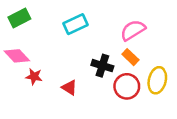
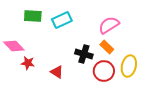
green rectangle: (19, 18) -> (33, 16), moved, turned 30

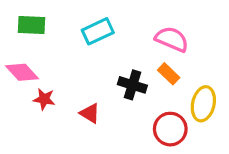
green rectangle: (33, 16) -> (32, 25), moved
pink semicircle: (109, 25) -> (172, 39), turned 55
red circle: (104, 71) -> (170, 129), moved

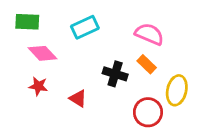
pink diamond: (22, 72) -> (42, 53), moved

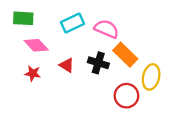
pink semicircle: (149, 34) -> (107, 29), moved
orange rectangle: (147, 64) -> (125, 55), size x1.5
red triangle: (78, 99) -> (67, 65), moved

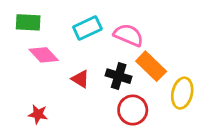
red star: (33, 73) -> (38, 114), moved
red circle: (126, 96) -> (133, 110), moved

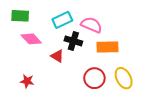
orange rectangle: (151, 66) -> (108, 47), turned -45
black cross: (119, 76) -> (73, 41), moved
yellow ellipse: (182, 93) -> (124, 78), moved, turned -40

